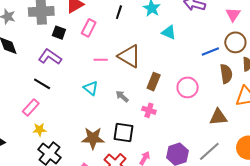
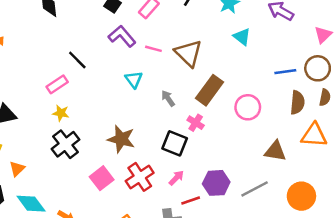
purple L-shape: (50, 57) -> (122, 36), moved
brown rectangle: (154, 82) -> (209, 90), size x1.4
black square: (123, 133) -> (175, 143), moved

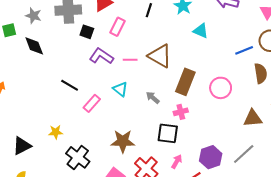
pink rectangle: (57, 84) -> (92, 103), moved
yellow star: (61, 113) -> (56, 132), moved
pink cross: (196, 123) -> (181, 112), turned -32

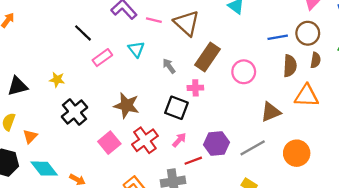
brown triangle: (253, 118) -> (271, 112), turned -30

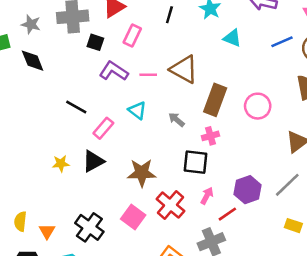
blue line: (278, 37) -> (282, 42), moved
black triangle: (18, 86) -> (93, 161), moved
black cross: (75, 112) -> (89, 227), moved

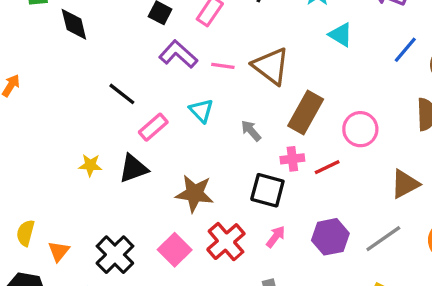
blue line: (282, 42) -> (405, 50), turned -35
red line: (227, 214) -> (327, 167), moved

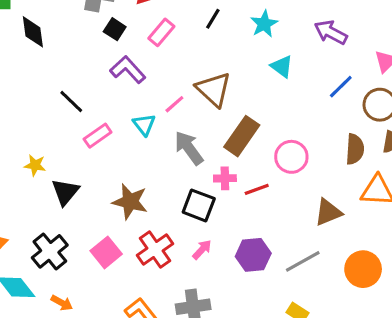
pink line: (223, 66) -> (174, 104), moved, turned -55
gray arrow: (251, 131) -> (189, 148), size x1.6
black triangle: (133, 169) -> (65, 192), moved, turned -36

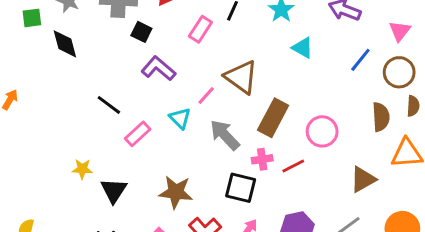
pink rectangle: (161, 32) -> (200, 29), moved

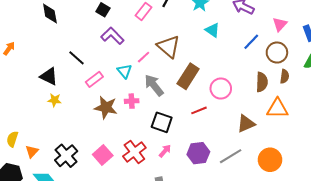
pink cross: (262, 159) -> (132, 101), moved
black triangle: (114, 190) -> (49, 76), moved, turned -42
brown star: (176, 192) -> (106, 107), moved

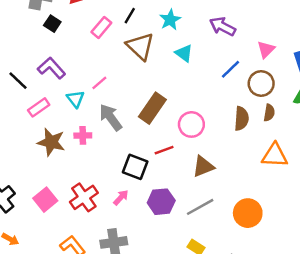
purple L-shape: (112, 36) -> (51, 68), moved
brown triangle: (169, 47) -> (140, 46), moved
orange triangle: (277, 108) -> (275, 155), moved
black square: (162, 122) -> (135, 167), moved
brown triangle: (246, 124) -> (203, 166), moved

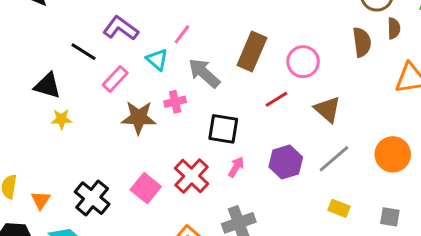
brown triangle: (203, 166) -> (328, 109), turned -45
black square: (135, 167) -> (223, 129), moved

